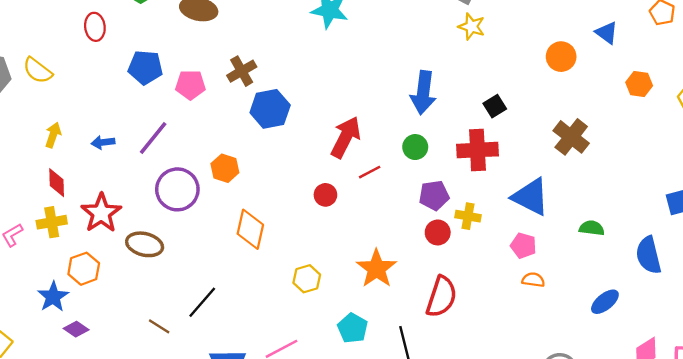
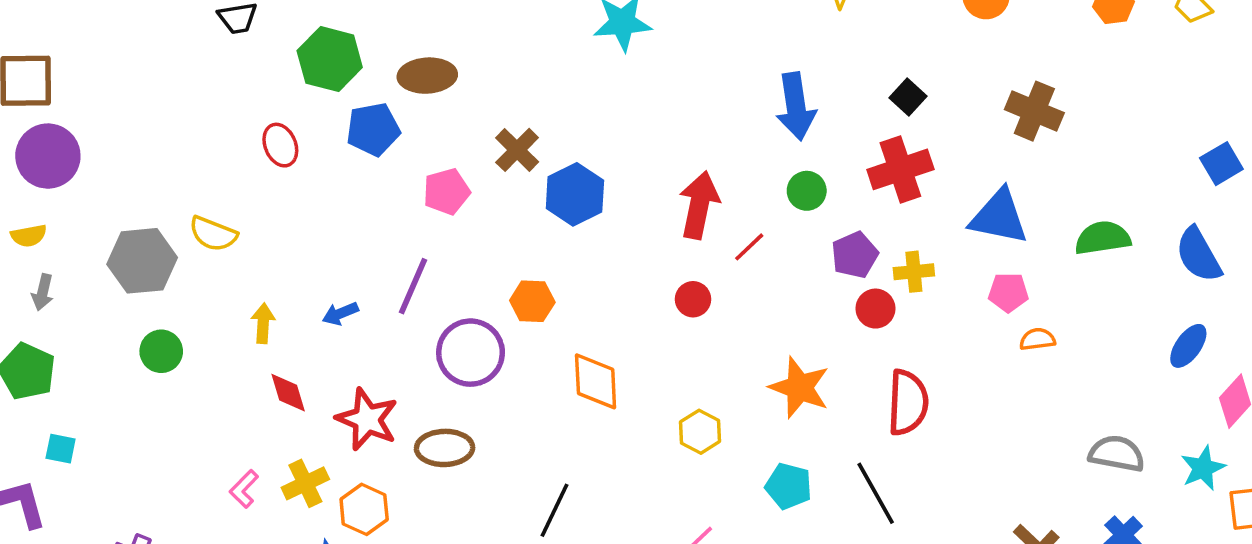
blue pentagon: (145, 67) -> (373, 129), moved
yellow cross: (52, 222) -> (305, 483), moved
green semicircle: (592, 228) -> (1103, 238), size x1.4
blue ellipse: (605, 302) -> (1188, 346), moved

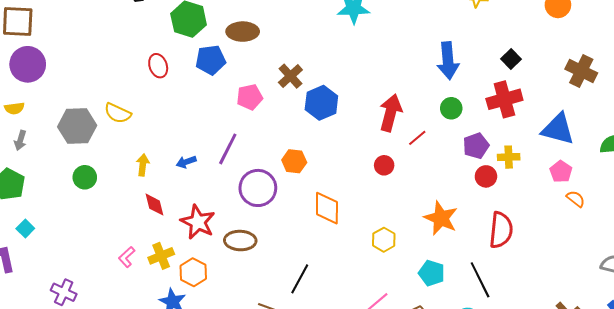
pink pentagon: (1008, 292) -> (561, 172), turned 30
orange semicircle: (1037, 339) -> (576, 199), turned 42
cyan square: (61, 449) -> (25, 229), turned 30

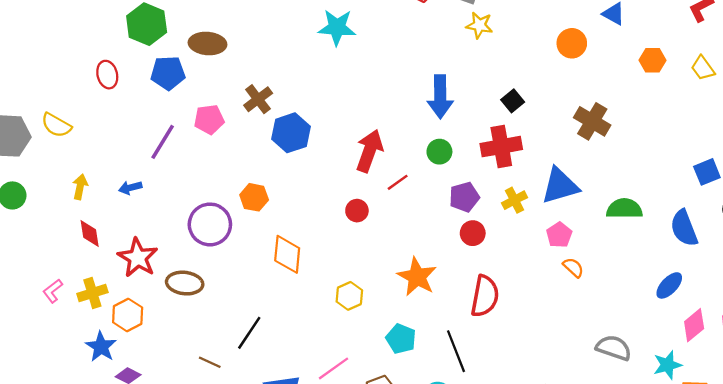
blue triangle: (558, 129) -> (560, 186), turned -36
purple line: (228, 149) -> (163, 142), moved
yellow cross: (509, 157) -> (515, 200), moved, turned -30

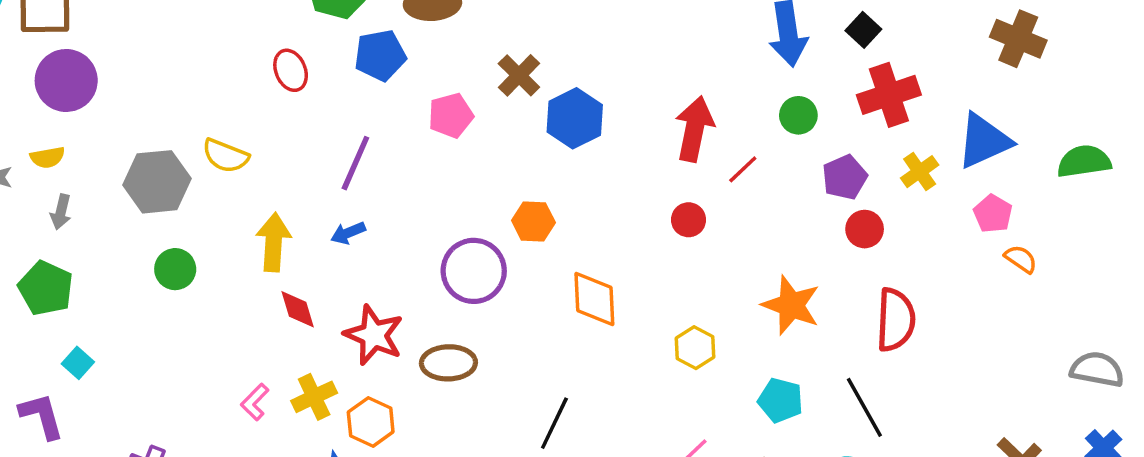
black square: (513, 101) -> (863, 30), moved
purple line: (163, 142) -> (355, 163), moved
yellow arrow: (80, 187) -> (274, 242), size x1.5

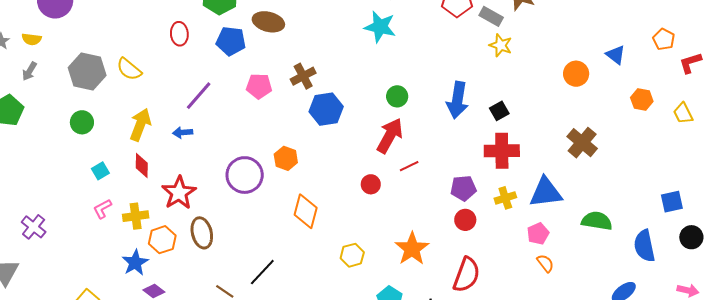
green circle: (798, 115) -> (397, 96), moved
cyan square: (78, 363) -> (100, 171), moved
brown ellipse: (448, 363) -> (202, 233), moved, turned 60

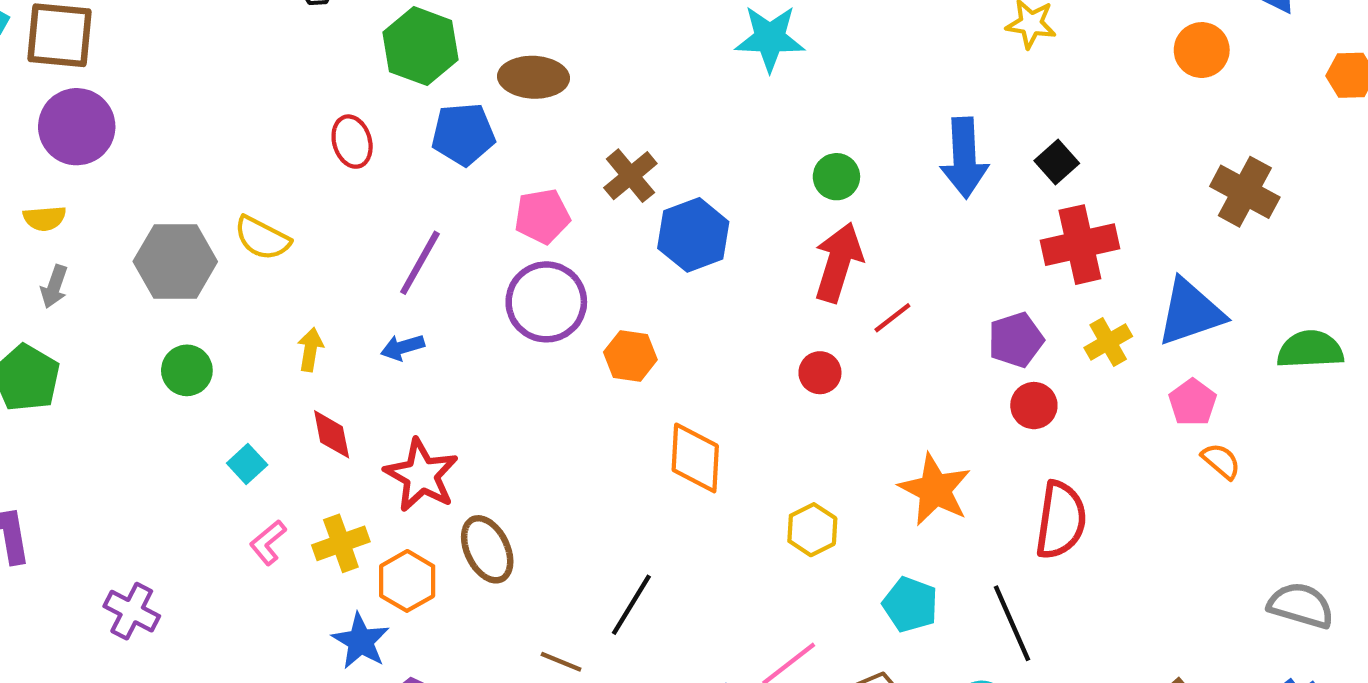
yellow arrow: (140, 125) -> (310, 350), size x0.6
purple circle: (245, 175) -> (546, 302), moved

